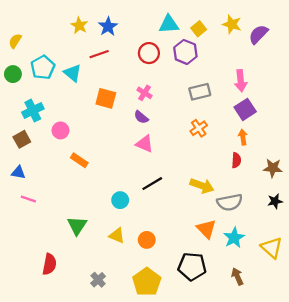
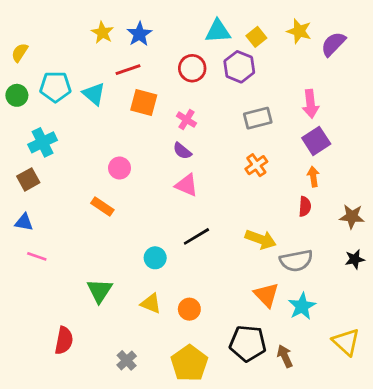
cyan pentagon: (43, 67) -> (55, 87), turned 30
orange square: (106, 98) -> (144, 102), moved
pink circle: (60, 130) -> (120, 168), moved
yellow triangle: (272, 248) -> (346, 342), moved
brown arrow: (237, 276) -> (285, 356), moved

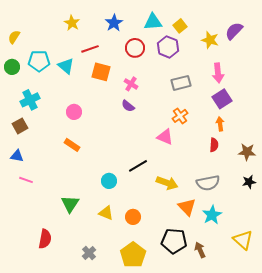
yellow star: (299, 31) -> (210, 40), moved
blue star: (139, 34) -> (114, 23), moved
pink circle: (120, 168) -> (74, 112), moved
pink triangle: (186, 185) -> (165, 137), moved
yellow arrow: (261, 239) -> (167, 183), moved

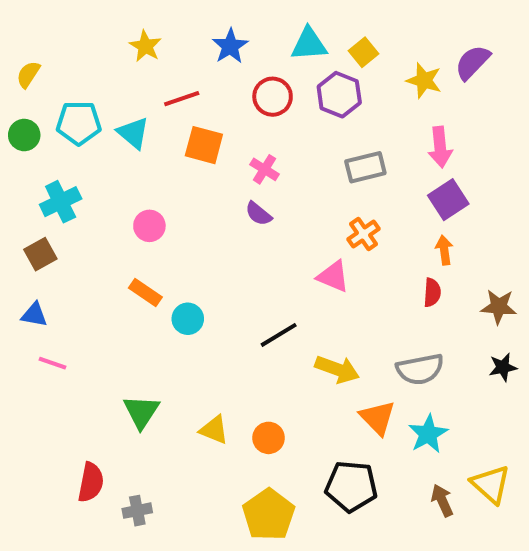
cyan circle: (109, 181) -> (188, 319), moved
brown arrow: (200, 250) -> (442, 500), moved
gray cross: (89, 253) -> (137, 511), moved, turned 32

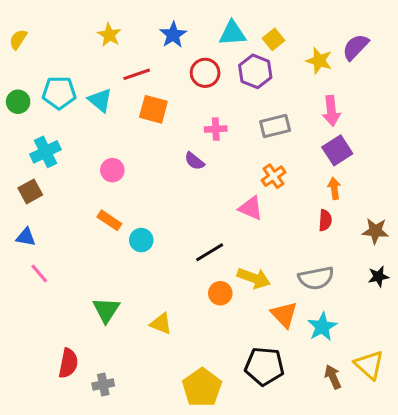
yellow semicircle: (28, 74) -> (18, 39), moved
pink cross: (264, 169) -> (216, 129), moved, turned -35
pink line: (52, 363) -> (39, 274), turned 30
orange circle: (269, 438) -> (220, 293), moved

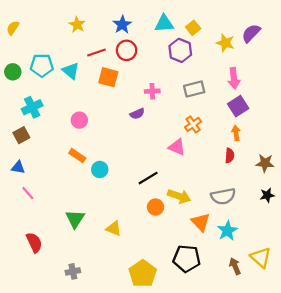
red circle: (205, 73) -> (127, 50), moved
purple semicircle: (194, 161) -> (137, 114), turned -64
red semicircle: (68, 363) -> (34, 242), moved, turned -36

